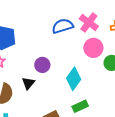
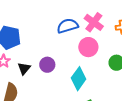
pink circle: (93, 48) -> (88, 47), moved
black triangle: (28, 83) -> (24, 68), moved

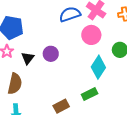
cyan diamond: (79, 79) -> (98, 67), moved

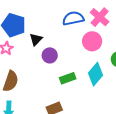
black triangle: (28, 58) -> (36, 39), moved
green rectangle: (90, 94) -> (68, 78), moved

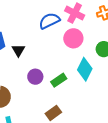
purple circle: (50, 55) -> (35, 77), moved

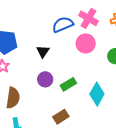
black triangle: (18, 50) -> (43, 51), moved
cyan diamond: (85, 69) -> (97, 94), moved

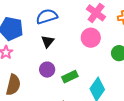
blue semicircle: (63, 25) -> (47, 16), moved

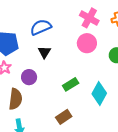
purple circle: (47, 70) -> (29, 77), moved

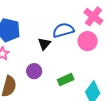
blue semicircle: (41, 27) -> (63, 30), moved
purple circle: (29, 77) -> (34, 71), moved

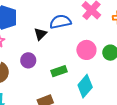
pink circle: (88, 41) -> (86, 50), moved

